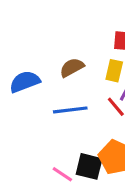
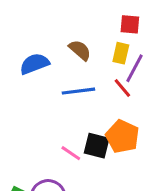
brown semicircle: (72, 68) -> (80, 50), turned 70

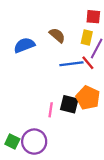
blue line: (78, 91) -> (71, 64), moved
pink line: (71, 153) -> (51, 110), turned 64

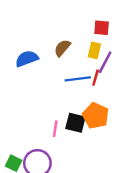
brown semicircle: (57, 35) -> (62, 48), turned -91
red line: (88, 63) -> (96, 78), turned 56

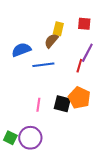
yellow rectangle: (94, 50) -> (58, 29), moved
blue line: (78, 79) -> (43, 65), moved
pink line: (55, 129) -> (38, 105), moved

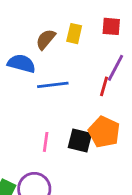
brown semicircle: (51, 41) -> (46, 39), moved
blue semicircle: (21, 50) -> (21, 64), turned 36

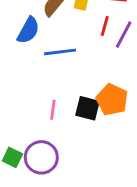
blue semicircle: (21, 64) -> (28, 30), turned 104
red line: (104, 86) -> (105, 26), moved

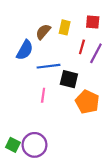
black square: (87, 108) -> (69, 79), moved
pink line: (53, 110) -> (43, 95), moved

